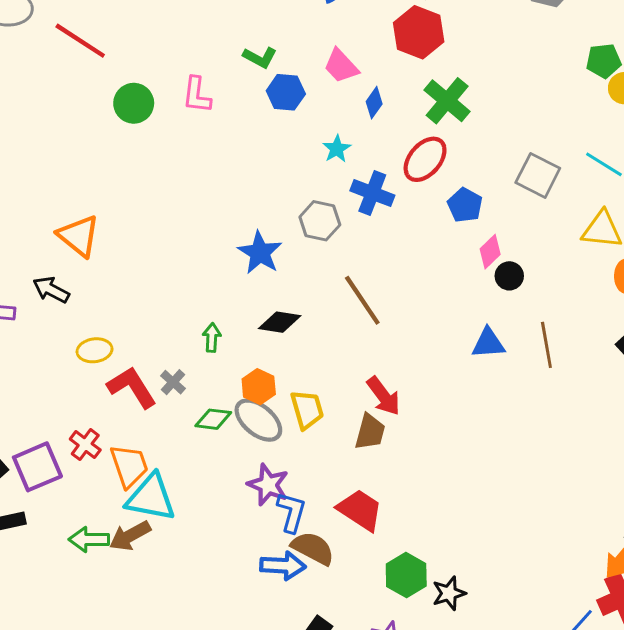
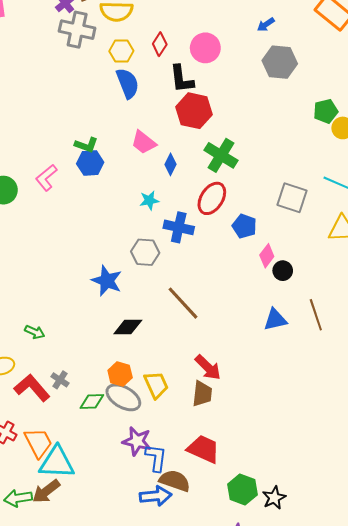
blue hexagon: (286, 92) -> (90, 163), moved
pink L-shape: (197, 95) -> (46, 178), turned 52
cyan star: (337, 149) -> (149, 200), turned 30
green arrow: (212, 338) -> (35, 332), moved, turned 120

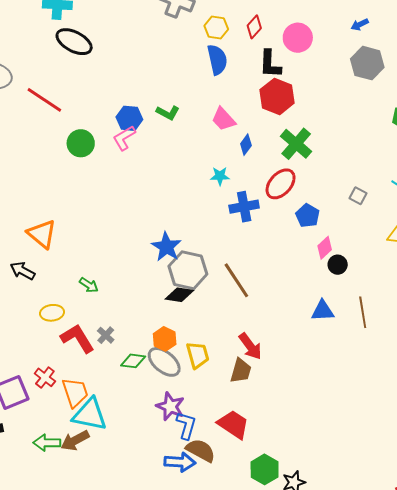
blue hexagon: (90, 163) -> (129, 118), moved
gray square: (292, 198) -> (358, 196), size x0.6
blue cross: (179, 227) -> (244, 207), turned -32
gray hexagon: (145, 252) -> (188, 270), moved, size x1.4

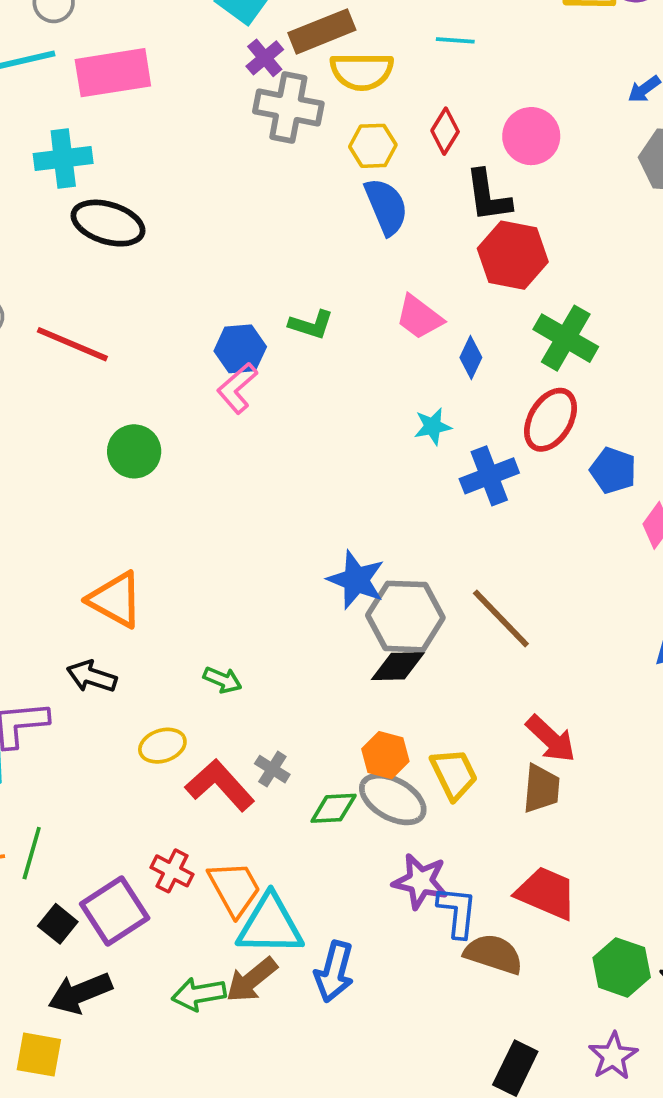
green circle: (81, 143) -> (134, 451), moved
blue arrow: (180, 462) -> (334, 972), moved, turned 112

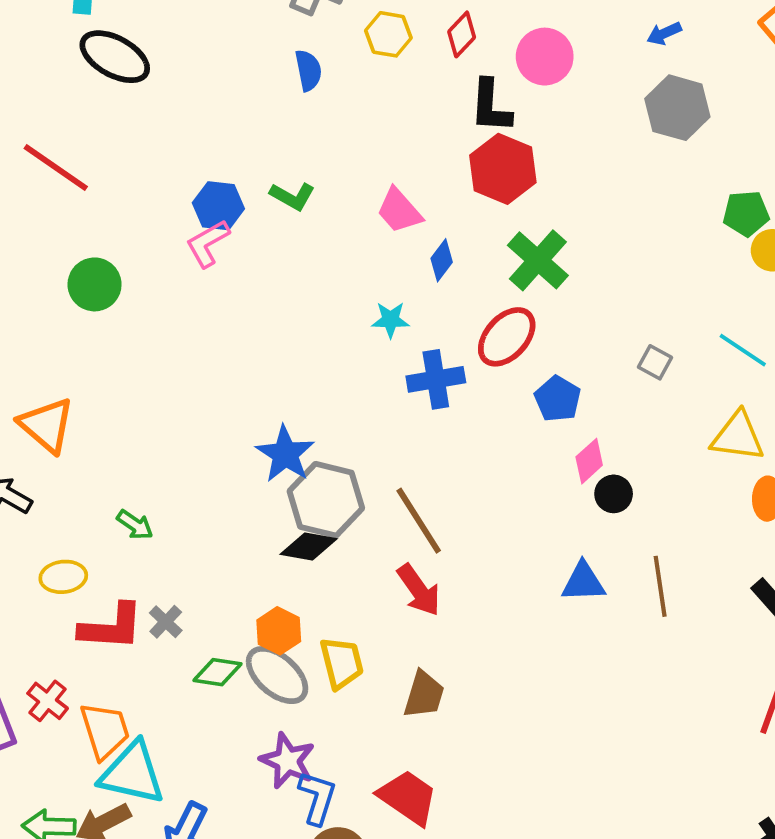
blue semicircle: (386, 206) -> (308, 70), moved, size x0.7
red arrow: (551, 739) -> (419, 590), moved
red L-shape: (220, 785) -> (111, 627), turned 124

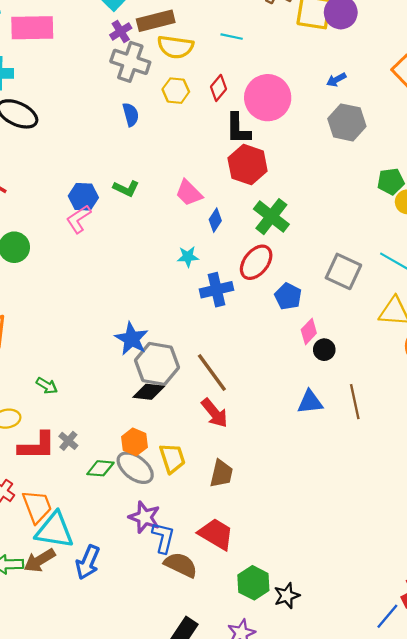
pink circle: (545, 57) -> (268, 98), size x1.4
gray square: (655, 362) -> (343, 271), size x1.8

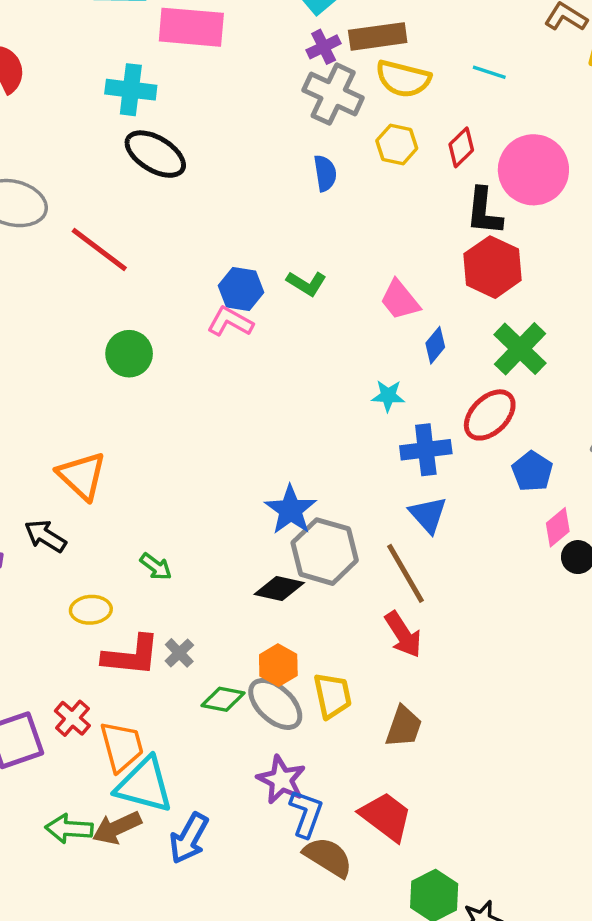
pink L-shape: (79, 219) -> (230, 322), turned 56
black diamond: (149, 392) -> (279, 589), moved
blue triangle: (310, 402) -> (428, 515), moved, turned 48

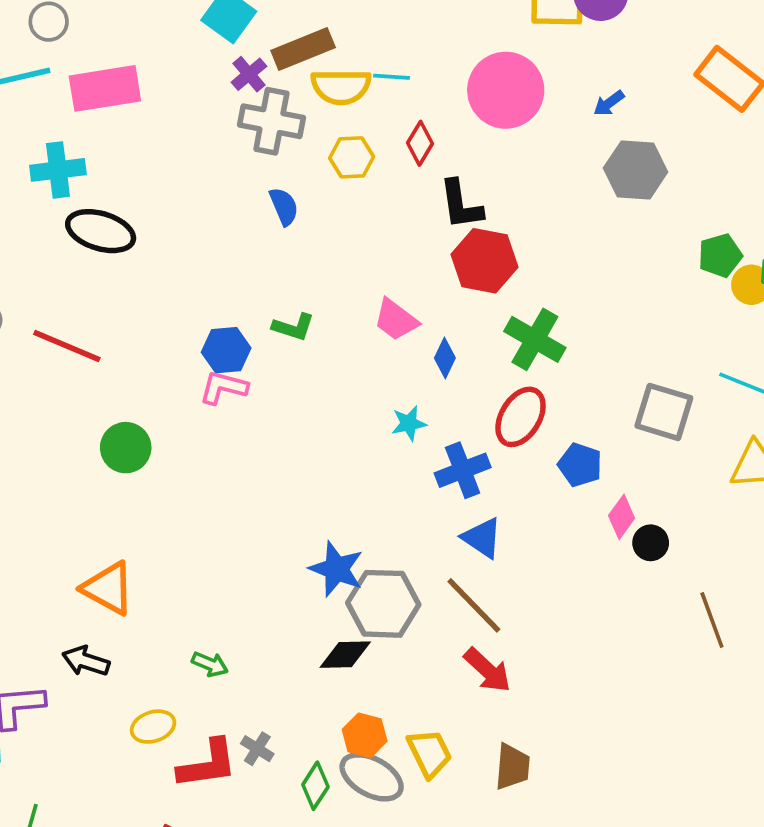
cyan line: (489, 72) -> (391, 77), moved
pink circle: (533, 170) -> (506, 90), moved
green diamond: (223, 699) -> (315, 786), turned -54

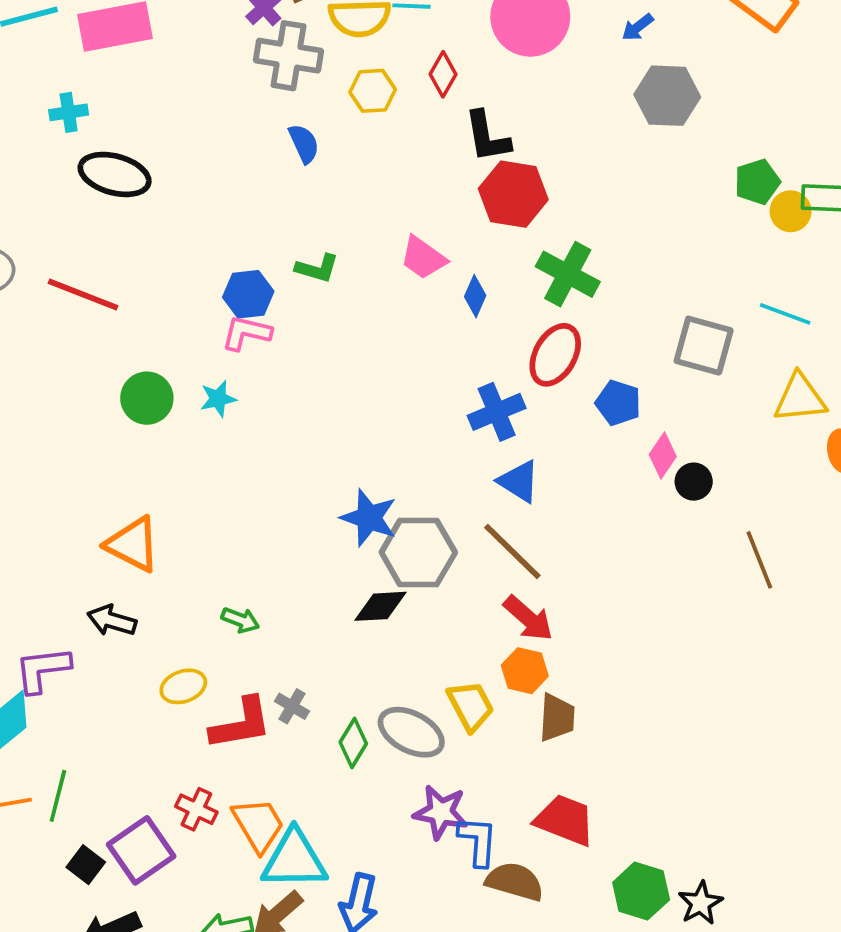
cyan cross: (58, 170) -> (69, 112), size x0.7
cyan star: (409, 423) -> (218, 399), moved
orange hexagon: (365, 735) -> (525, 671), moved

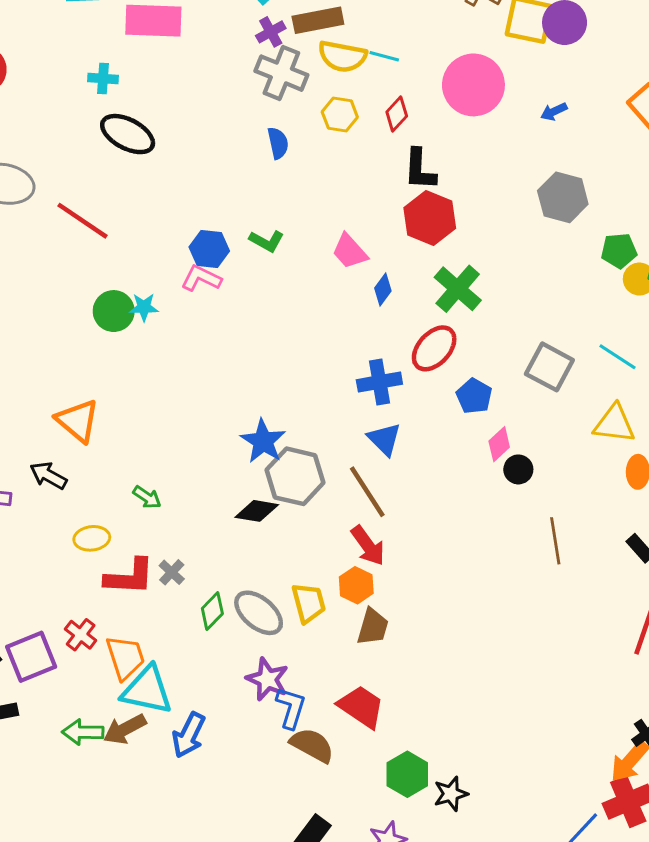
gray hexagon: (667, 96) -> (563, 197), moved
cyan star: (218, 399) -> (144, 307), moved

